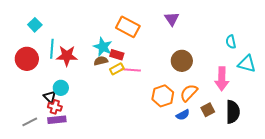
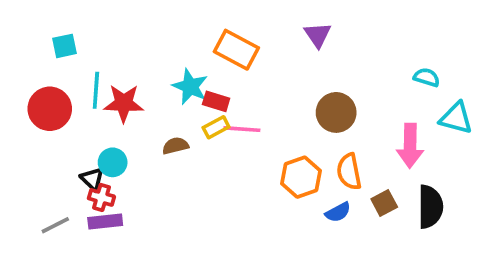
cyan square: (35, 25) -> (65, 46), turned 32
cyan semicircle: (231, 42) -> (427, 77), turned 120
brown semicircle: (101, 61) -> (175, 146), moved
orange semicircle: (189, 93) -> (349, 172), turned -54

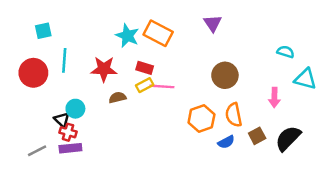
cyan star: (190, 87) -> (127, 36), moved
red star: (124, 103) -> (104, 69), moved
pink arrow: (410, 146) -> (274, 98), size x0.7
black semicircle: (430, 207) -> (288, 138), turned -136

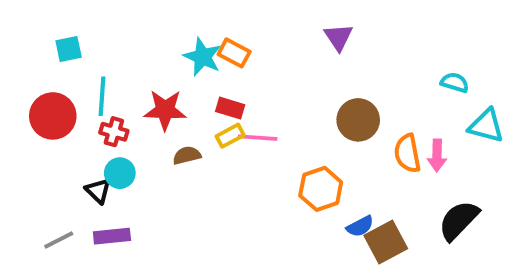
orange rectangle: (158, 33) -> (234, 53), moved, size x0.7
orange semicircle: (234, 115) -> (407, 153), moved
red cross: (68, 132) -> (114, 132), moved
brown square: (257, 136) -> (386, 242), moved, size x1.5

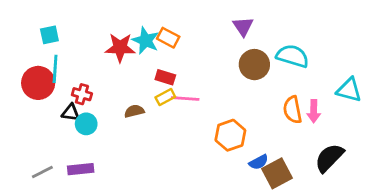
cyan semicircle: (455, 82) -> (293, 56), moved, size x1.6
cyan line: (102, 96) -> (55, 69), moved
red star: (165, 110) -> (120, 48), moved
brown circle: (358, 120) -> (254, 65), moved
black triangle: (98, 191) -> (71, 113), moved, turned -36

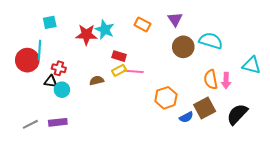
cyan square: (49, 35) -> (50, 22), moved
orange rectangle: (168, 38) -> (142, 24), moved
brown square: (277, 173) -> (205, 108), moved

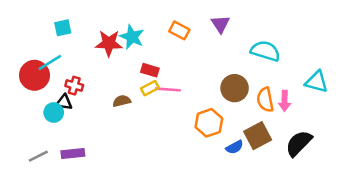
brown circle: (183, 47) -> (235, 88), moved
cyan line: (39, 50) -> (50, 62), turned 54
cyan circle: (62, 90) -> (54, 112), moved

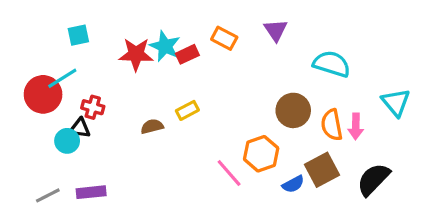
red rectangle: (150, 70) -> (187, 54), moved, turned -42
cyan triangle: (317, 82) -> (396, 102), turned 35
pink line: (168, 89) -> (229, 173), moved, turned 45

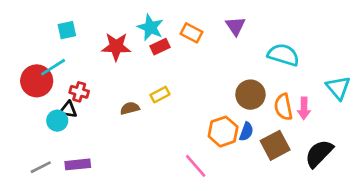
cyan star: (165, 46) -> (150, 27), moved
pink line: (229, 173) -> (196, 166), moved
blue semicircle: (293, 184) -> (246, 132), moved, turned -42

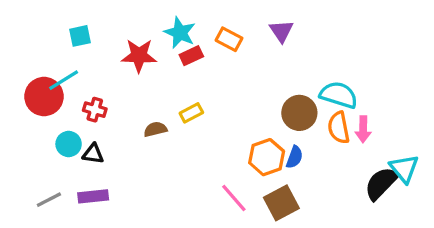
cyan semicircle: (283, 55) -> (339, 95), moved
cyan triangle: (338, 88) -> (404, 169), moved
black triangle: (68, 110) -> (93, 154), moved
brown square: (275, 145) -> (281, 203), moved

